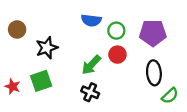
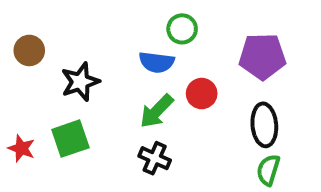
blue semicircle: (91, 20) -> (157, 62), moved
green circle: (116, 31) -> (182, 29), moved
green semicircle: (170, 96) -> (268, 170), moved, turned 150

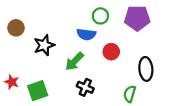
purple pentagon: (262, 56) -> (137, 18), moved
green arrow: (157, 111) -> (74, 61), moved
green square: (70, 139) -> (38, 91), moved
green semicircle: (268, 170) -> (130, 94), moved

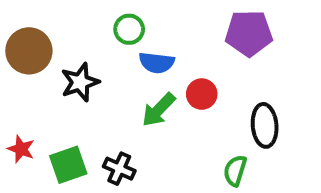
green circle: (100, 16) -> (129, 29), moved
brown circle: (16, 28) -> (29, 51), size x1.5
green arrow: (74, 61) -> (159, 110), moved
black cross: (85, 87) -> (119, 169), moved

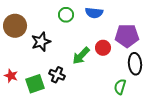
purple pentagon: (249, 33) -> (127, 36), moved
blue semicircle: (157, 63) -> (94, 13), moved
black cross: (119, 169) -> (57, 75), moved

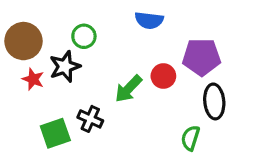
green circle: (66, 15) -> (84, 36), moved
red star: (11, 76) -> (33, 79), moved

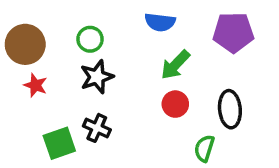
purple pentagon: (202, 57) -> (233, 32), moved
black star: (65, 66) -> (97, 77), moved
red circle: (163, 76) -> (175, 104), moved
green arrow: (128, 89) -> (175, 65), moved

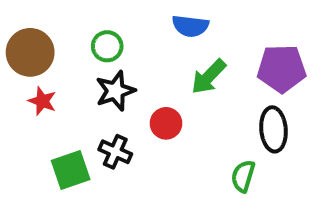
purple pentagon: (233, 32) -> (282, 69), moved
red circle: (175, 104) -> (166, 123), moved

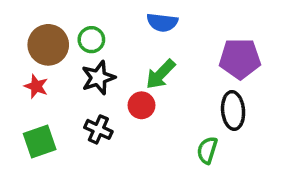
brown circle: (30, 52) -> (48, 45), moved
green arrow: (209, 77) -> (161, 74), moved
green square: (71, 170) -> (40, 142), moved

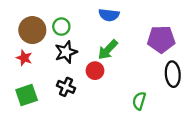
black ellipse: (233, 110) -> (173, 74), moved

